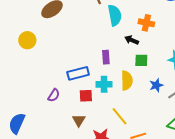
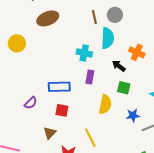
cyan cross: (104, 84) -> (84, 53), moved

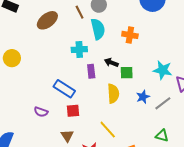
brown ellipse: (48, 18) -> (47, 20), moved
black arrow: (119, 66) -> (111, 63), moved
blue rectangle: (59, 87) -> (64, 89), turned 50
purple semicircle: (31, 103) -> (41, 112), turned 80

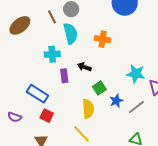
green square: (127, 73) -> (99, 88), moved, turned -32
yellow semicircle: (113, 94) -> (88, 109), moved
red square: (73, 111) -> (47, 116), turned 32

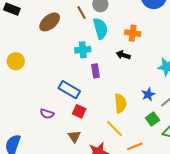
black arrow: (84, 67) -> (123, 55), moved
green square: (99, 88) -> (152, 119), moved

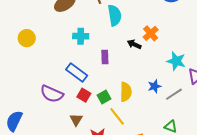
orange cross: (133, 33) -> (151, 33), moved, turned 35
cyan cross: (83, 50) -> (81, 36), moved
purple semicircle: (47, 114) -> (52, 94), size x1.6
green square: (152, 119) -> (104, 97), moved

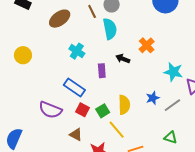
cyan cross: (81, 36) -> (77, 51), turned 35
black arrow: (134, 44) -> (123, 59), moved
brown triangle: (76, 120) -> (76, 135), turned -32

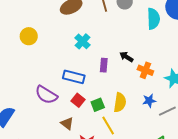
cyan semicircle: (110, 29) -> (153, 19), moved
orange cross: (147, 45) -> (145, 70), moved, turned -35
blue rectangle: (74, 87) -> (74, 77), turned -30

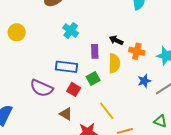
yellow semicircle: (120, 102) -> (114, 63), moved
green square: (98, 105) -> (93, 78), moved

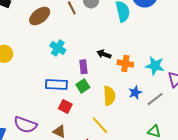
yellow semicircle: (114, 63) -> (109, 96), moved
green square: (93, 78) -> (83, 86), moved
purple semicircle: (42, 88) -> (25, 125), moved

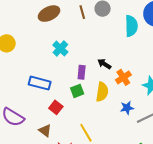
orange cross: (125, 63) -> (123, 77), turned 35
blue rectangle: (56, 84) -> (40, 83), moved
yellow semicircle: (109, 96) -> (102, 92), moved

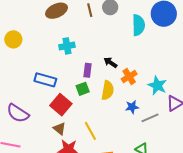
cyan cross: (60, 49) -> (67, 46), turned 35
red square: (56, 107) -> (61, 105), size x1.5
brown triangle: (45, 131) -> (59, 129), moved

